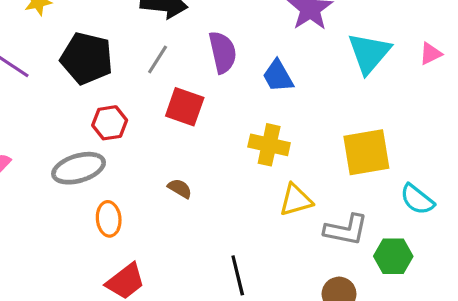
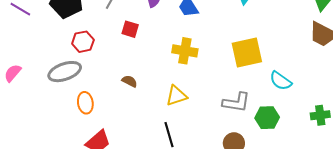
red square: (185, 107) -> (130, 29), size x0.7
yellow triangle: (296, 200) -> (176, 96), moved

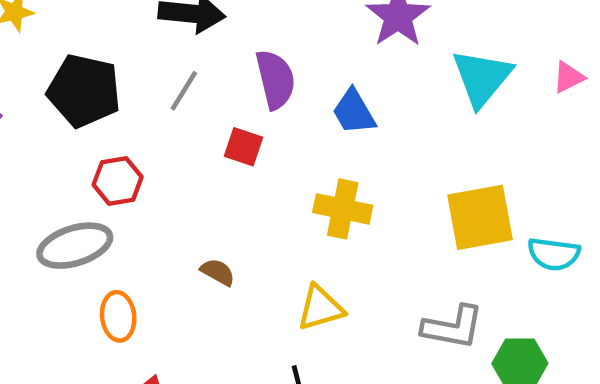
red square: (130, 29) -> (243, 147), moved
cyan semicircle: (281, 81) -> (554, 254), moved, turned -30

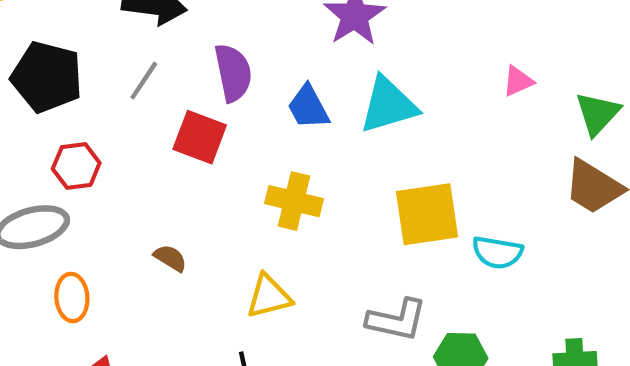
cyan triangle: (482, 78) -> (388, 105), moved, turned 32
red square: (243, 147) -> (200, 137), size x1.4

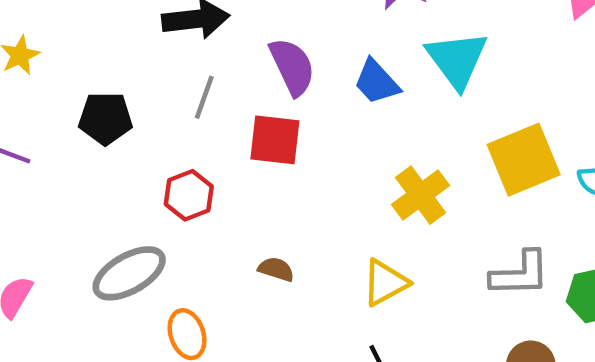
black pentagon: (47, 77) -> (105, 118), size x0.7
cyan triangle: (388, 105) -> (457, 59), turned -36
red hexagon: (76, 166) -> (189, 195), moved
yellow cross: (294, 201) -> (421, 195), moved, turned -36

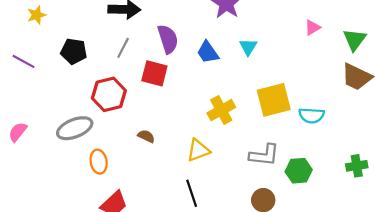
cyan triangle: (457, 59) -> (248, 47), size x0.6
red hexagon: (189, 195) -> (109, 94), size x1.4

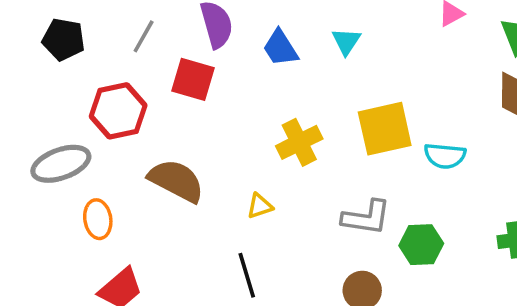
brown semicircle: (146, 136) -> (176, 181), size x2.0
yellow triangle: (198, 150) -> (260, 206), size x0.7

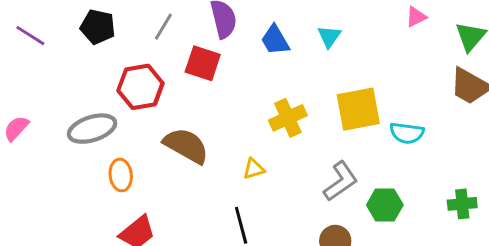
gray L-shape: (366, 217) -> (341, 181), turned -45

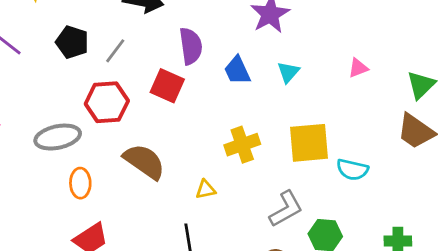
pink triangle: (416, 17) -> (358, 68), moved
gray line: (163, 27) -> (115, 51), moved

